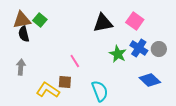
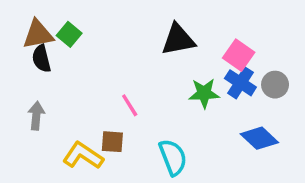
pink square: (135, 21) -> (239, 55), moved
green star: (118, 54) -> (204, 93), turned -30

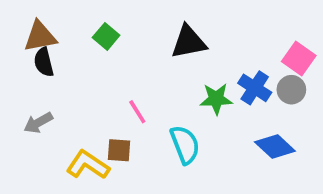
green square: (69, 34) -> (106, 36), moved
pink square: (239, 55) -> (299, 58), moved
gray arrow: (36, 116) -> (38, 123), turned -124
cyan semicircle: (173, 157) -> (185, 145), moved

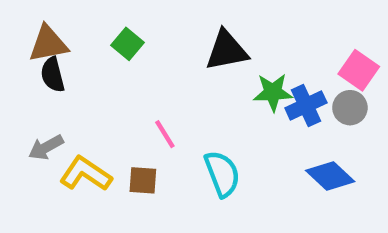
blue cross: (255, 88) -> (306, 105), turned 32
green star: (216, 99) -> (273, 92), moved
yellow L-shape: (88, 165) -> (86, 174), moved

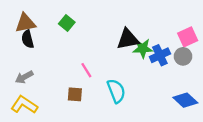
black triangle: (227, 50) -> (128, 39), moved
pink square: (359, 70) -> (188, 37), turned 30
yellow L-shape: (86, 174) -> (24, 105), moved
blue diamond: (330, 176) -> (185, 100), moved

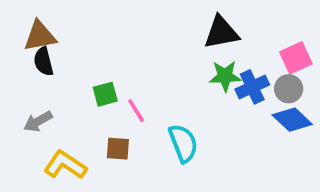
green square: (67, 23) -> (105, 94), moved, turned 35
black triangle: (128, 39) -> (221, 32), moved
blue diamond: (185, 100) -> (292, 120), moved
yellow L-shape: (24, 105) -> (65, 165), moved

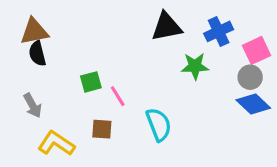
black triangle: (221, 32) -> (167, 27), moved
blue cross: (252, 87) -> (219, 31), moved
gray arrow: (38, 121) -> (33, 106), turned -90

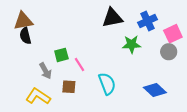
blue diamond: (253, 104) -> (155, 90), moved
gray arrow: (33, 106) -> (46, 71), moved

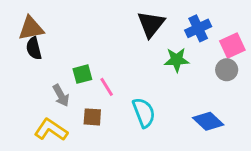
black triangle: (112, 18) -> (151, 24), turned -40

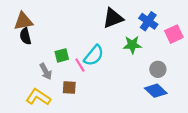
black triangle: (151, 24) -> (113, 18), turned 30
blue cross: (198, 28) -> (148, 21), turned -30
gray circle: (227, 70) -> (158, 69), moved
cyan semicircle: (144, 113) -> (94, 55), moved, turned 60

